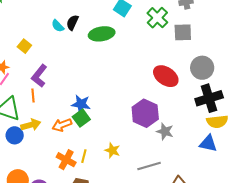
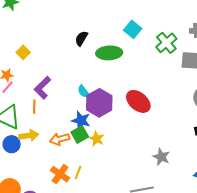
cyan semicircle: (58, 26) -> (83, 91), moved
yellow square: (24, 46) -> (23, 52), moved
red ellipse: (166, 76) -> (138, 101), moved
purple hexagon: (145, 113) -> (99, 103), moved
yellow star: (112, 150) -> (97, 139), moved

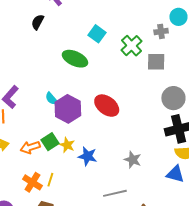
black semicircle: (81, 38) -> (38, 22), moved
green ellipse: (109, 53) -> (75, 59), turned 30
blue star: (81, 120) -> (88, 156), moved

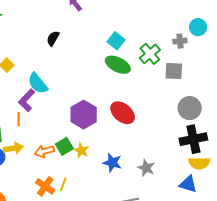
black semicircle: (38, 22) -> (53, 38), moved
green ellipse: (75, 59) -> (118, 65), moved
cyan semicircle: (51, 99) -> (38, 83), moved, size x1.6
blue star: (88, 156) -> (112, 163), moved

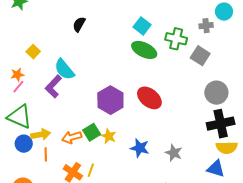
green cross: (150, 54) -> (176, 39), turned -35
gray square: (174, 71) -> (200, 56), turned 30
orange line: (19, 119) -> (46, 154), moved

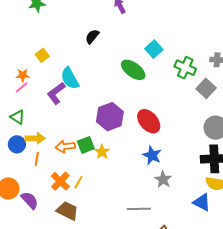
green ellipse: (144, 50) -> (133, 70), moved
green triangle: (20, 117) -> (18, 117), size x0.6
blue star: (140, 148) -> (152, 155), moved

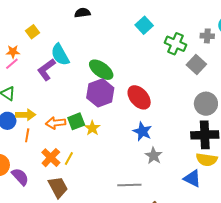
black semicircle: (92, 36) -> (82, 13), turned 42
green ellipse: (133, 70) -> (101, 70), moved
brown trapezoid: (67, 211) -> (58, 187), turned 35

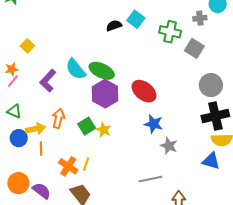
black semicircle: (82, 13) -> (114, 26), moved
cyan semicircle: (60, 55) -> (76, 69), moved
orange arrow: (56, 123) -> (58, 118), moved, turned 120

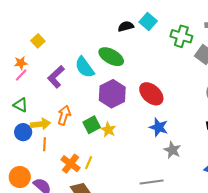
green ellipse: (102, 71) -> (111, 57), moved

